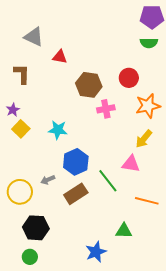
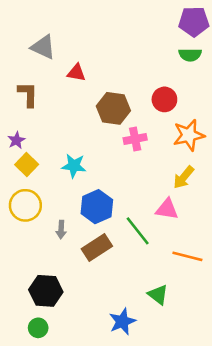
gray arrow: (48, 180) -> (61, 230), turned -64
yellow circle: (20, 192) -> (25, 205), moved
green triangle: (124, 231) -> (158, 295), turned 36

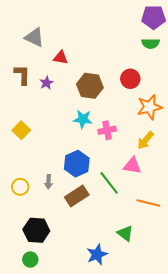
pink cross: (135, 139) -> (107, 130), moved
purple star: (16, 140) -> (46, 83), moved
cyan star: (74, 166) -> (83, 119), moved
yellow circle: (25, 205) -> (20, 187), moved, size x0.7

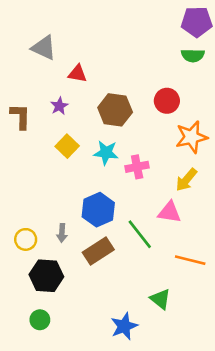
brown L-shape: (22, 75) -> (20, 116), moved
yellow square: (21, 130) -> (67, 146), moved
black hexagon: (36, 230) -> (46, 276), moved
green circle: (30, 260) -> (40, 320), moved

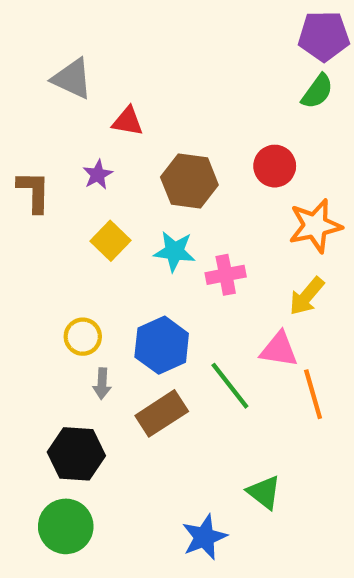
green semicircle: (193, 55) -> (317, 91), turned -55
yellow circle: (26, 239) -> (83, 337), moved
orange line: (190, 260) -> (313, 394), moved, turned 60
green circle: (40, 320) -> (66, 526), size x1.6

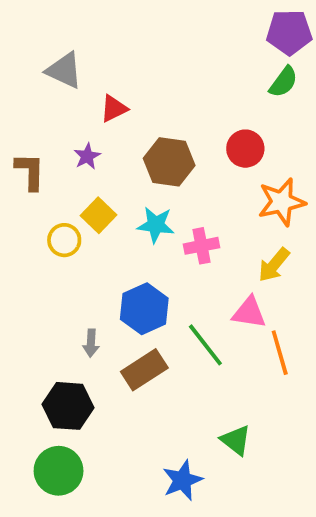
red triangle: (128, 121) -> (114, 109), turned -36
yellow circle: (83, 337) -> (64, 240), moved

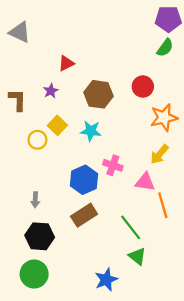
gray triangle: (64, 70) -> (20, 32), moved
pink cross: (202, 246) -> (113, 165), moved, turned 30
gray arrow: (91, 343) -> (35, 200), moved
green line: (205, 345) -> (131, 227), moved

